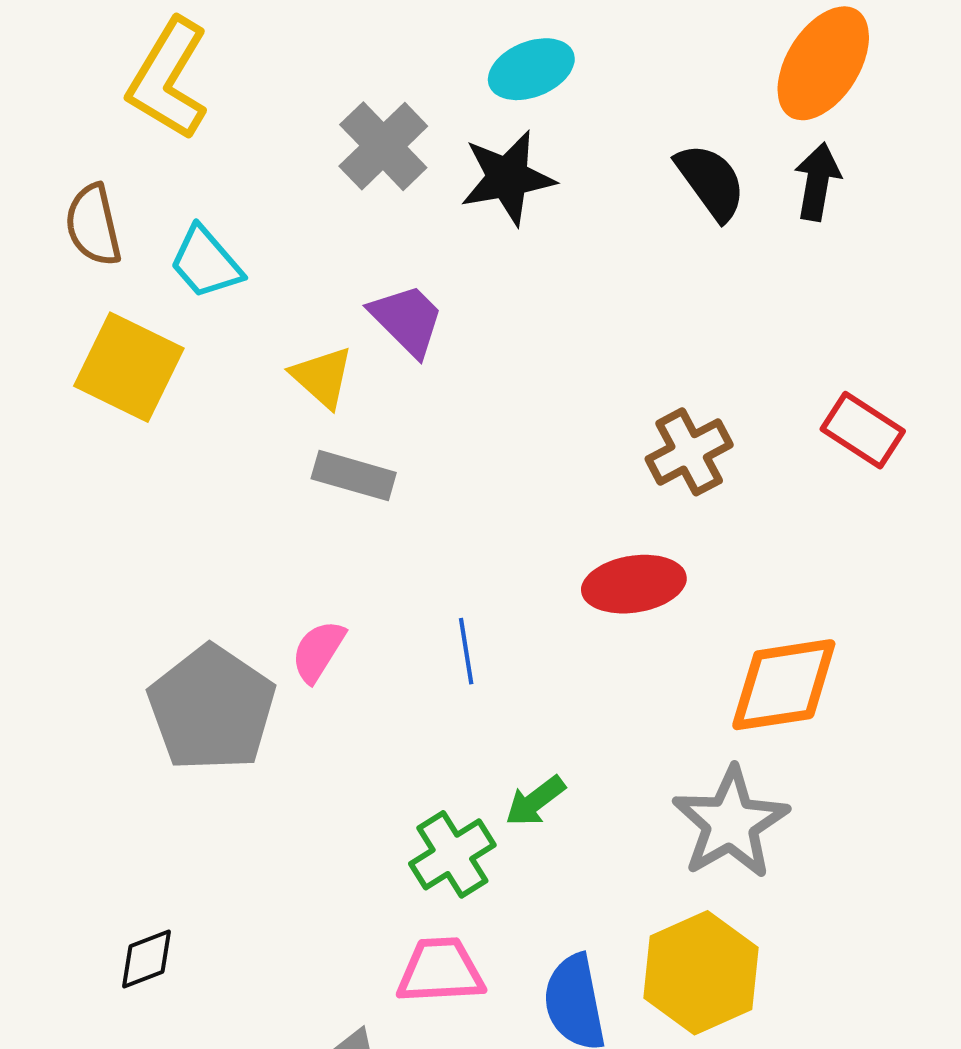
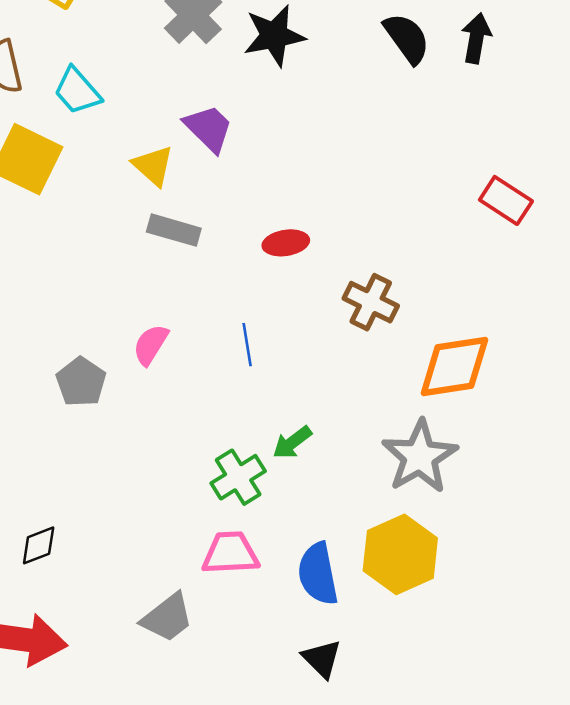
brown cross: (689, 452) -> (371, 302), moved, turned -36
red ellipse: (634, 584) -> (286, 243), moved, size x0.7
gray pentagon: (212, 708) -> (81, 382), size x0.6

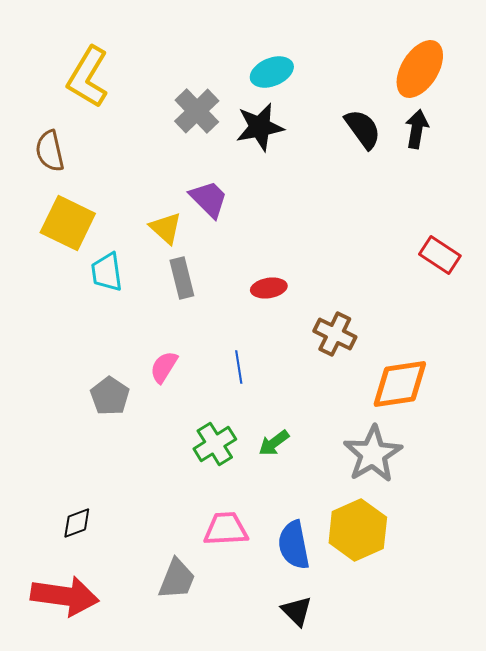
cyan trapezoid: (77, 91) -> (107, 272), moved, turned 33
gray rectangle: (174, 230) -> (182, 278), turned 60
green cross: (238, 477) -> (215, 444), moved
gray trapezoid: (167, 618) -> (177, 579), turned -30

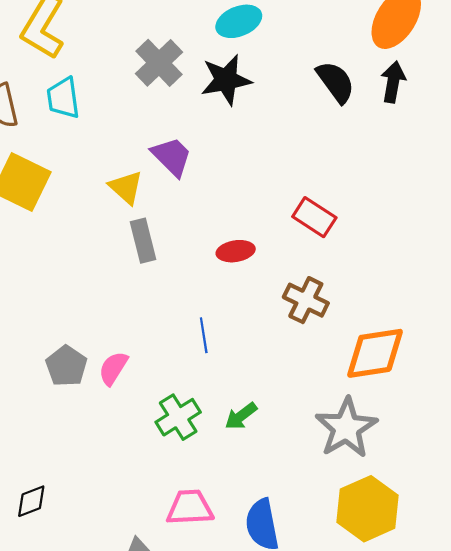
red rectangle: (440, 255) -> (314, 217), moved
cyan trapezoid: (107, 272) -> (63, 98), moved
pink semicircle: (164, 367) -> (113, 368), moved
yellow hexagon: (358, 530) -> (368, 509), moved

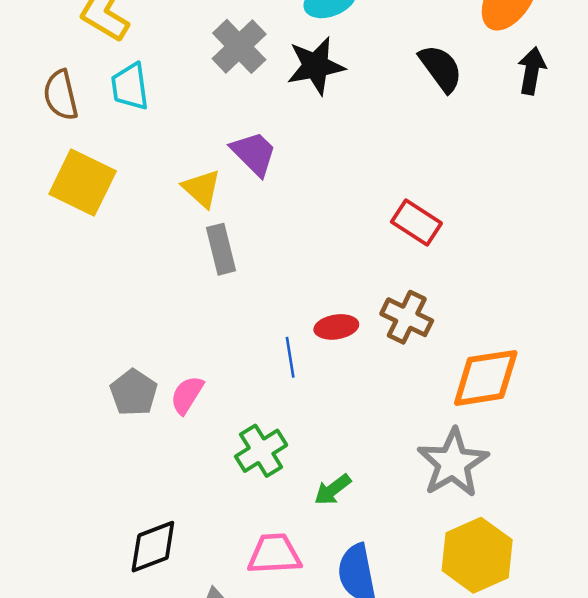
black arrow: (393, 82) -> (532, 71), moved
red ellipse: (236, 251) -> (336, 327), moved
green arrow: (241, 416) -> (333, 490), moved
black diamond: (31, 501) -> (153, 547), moved, size x1.4

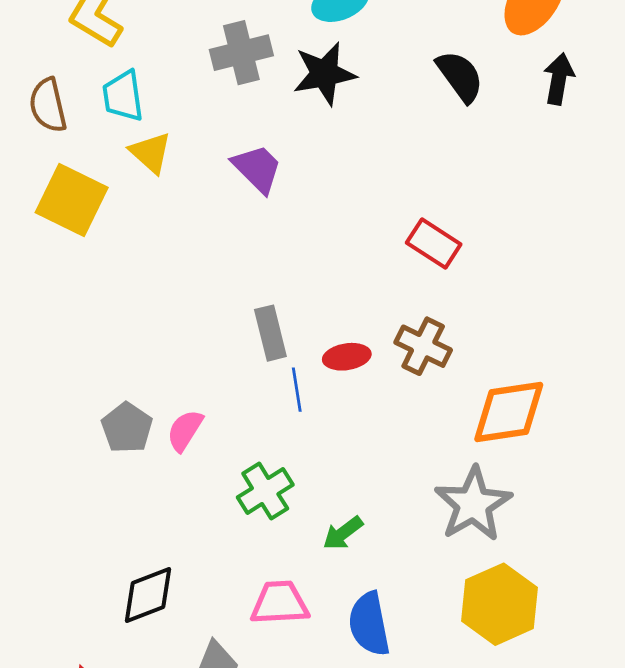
gray cross: (239, 46) -> (241, 53), turned 30
yellow triangle: (202, 189) -> (151, 153), moved
gray rectangle: (221, 249) -> (270, 333), moved

